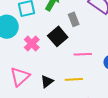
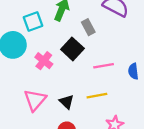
black triangle: (47, 81) -> (66, 102), turned -32

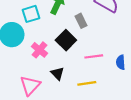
black triangle: (66, 102) -> (57, 73), moved

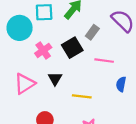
gray rectangle: (81, 21) -> (92, 32), turned 48
pink line: (94, 56) -> (104, 61), moved

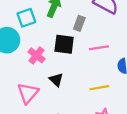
black square: (72, 48) -> (64, 44), turned -36
yellow line: (82, 96) -> (99, 88), moved

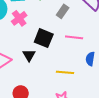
black square: (64, 44) -> (44, 38), moved
pink cross: (37, 55) -> (19, 18), moved

